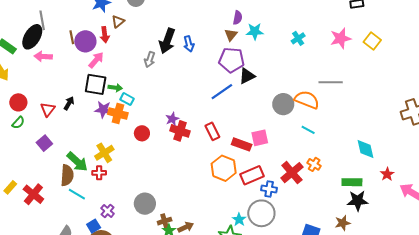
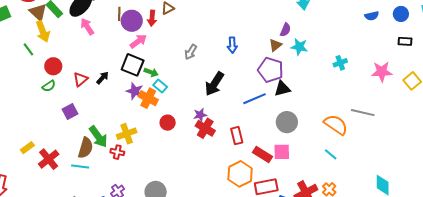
black arrow: (167, 41) -> (214, 84), moved
pink arrow: (43, 56) -> (87, 27), turned 42
gray circle: (283, 104) -> (287, 122), moved
cyan line: (77, 194) -> (80, 166), moved, turned -36

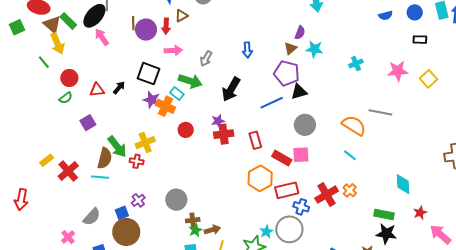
pink arrow: (138, 41) -> (173, 50), moved, turned 36
green arrow: (151, 72) -> (190, 81), moved, size x1.6
red triangle: (80, 79) -> (97, 90), turned 35
red cross: (205, 128) -> (224, 134), turned -36

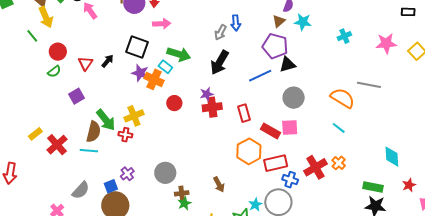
gray arrow: (206, 59) -> (220, 32), moved
red triangle: (97, 90) -> (85, 63), turned -49
brown arrow: (212, 230) -> (219, 184), moved, turned 77

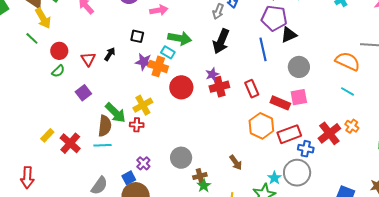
black square: (137, 47) -> (137, 36), size x0.6
blue line: (260, 76) -> (263, 49), turned -70
red circle: (174, 103) -> (181, 87), size x1.5

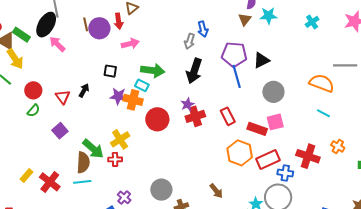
purple pentagon: (274, 18) -> (234, 55), moved
orange cross: (352, 126) -> (338, 146), moved
red cross: (329, 133) -> (308, 156), turned -30

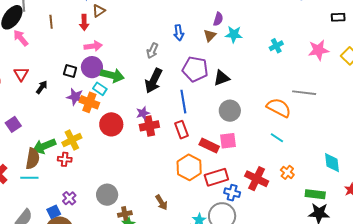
purple circle: (99, 28) -> (92, 67), moved
blue arrow: (203, 29) -> (179, 33), moved
blue line: (237, 76) -> (183, 102), moved
red triangle: (63, 97) -> (21, 74), moved
green arrow: (93, 149) -> (44, 146), turned 110

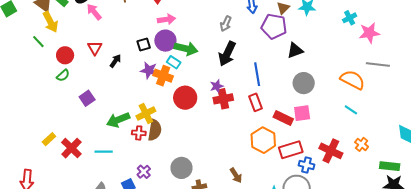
pink star: (318, 50) -> (369, 33), moved
purple pentagon: (195, 69) -> (274, 26), moved
black square: (70, 71) -> (144, 45), turned -32
brown semicircle: (33, 159) -> (155, 130), moved

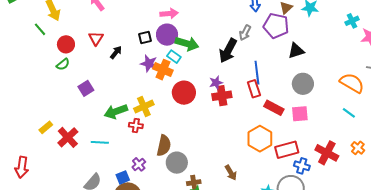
gray arrow: (226, 24) -> (245, 33), moved
red rectangle: (255, 102) -> (254, 89), moved
red rectangle: (283, 118) -> (274, 108), moved
brown semicircle: (155, 130) -> (164, 146), moved

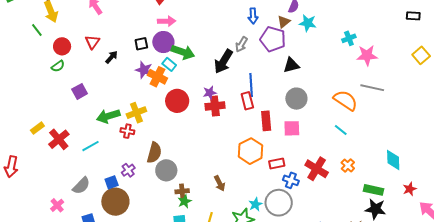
red rectangle: (274, 108) -> (266, 121), turned 54
cyan line: (100, 142) -> (91, 146), turned -36
red rectangle: (287, 150) -> (277, 164), size x0.7

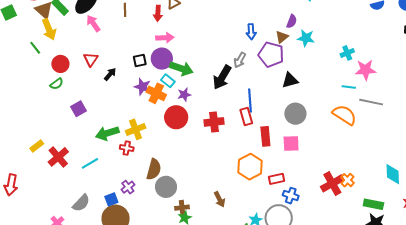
purple star: (210, 93) -> (184, 95), moved
cyan line: (341, 130) -> (349, 87), moved, turned -32
red cross: (317, 169) -> (332, 183), moved, turned 30

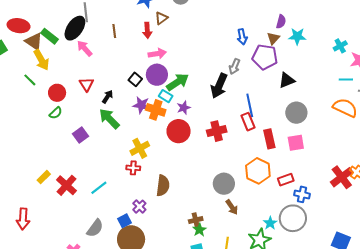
black square: (140, 61) -> (135, 79), turned -32
green arrow: (181, 68) -> (178, 82), turned -45
green arrow: (107, 133) -> (109, 119), moved, turned 70
gray circle: (166, 187) -> (224, 184), moved

